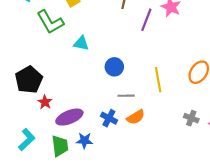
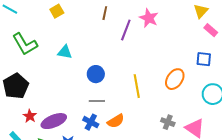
green L-shape: (50, 22) -> (25, 44), moved
gray line: (126, 96) -> (97, 101), moved
red star: (45, 102) -> (30, 116), moved

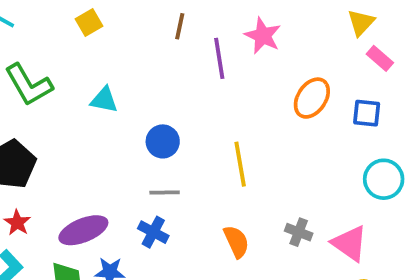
purple line: (126, 30) -> (219, 58), turned -30
orange ellipse: (175, 79) -> (312, 98), moved
red star: (30, 116) -> (17, 223), moved
orange semicircle: (116, 121) -> (236, 242), moved, turned -84

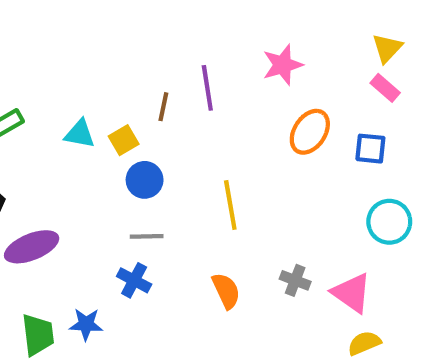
yellow square: (89, 22) -> (124, 140), moved
yellow triangle: (361, 22) -> (387, 48), moved
brown line: (180, 26) -> (163, 107), moved
pink star: (263, 36) -> (283, 65), moved, turned 30
purple ellipse: (83, 230) -> (32, 247), moved

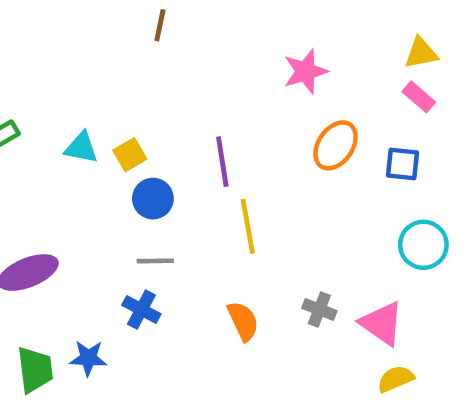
yellow triangle: (387, 48) -> (421, 53), turned 36
purple line: (207, 88) -> (222, 162), moved
brown line: (163, 107) -> (160, 25), moved

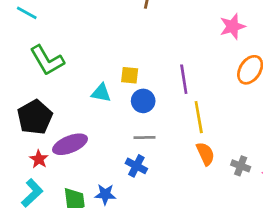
cyan triangle: (81, 148) -> (101, 93), moved
yellow square: (130, 155) -> (130, 75), turned 36
orange semicircle: (243, 321) -> (205, 154), moved

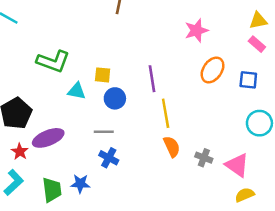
green L-shape: (47, 60) -> (53, 61), moved, turned -40
gray line: (144, 137) -> (104, 132), moved

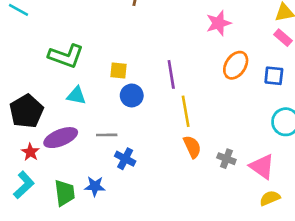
cyan triangle: (77, 91) -> (76, 95), moved
gray line: (104, 132) -> (107, 135), moved

